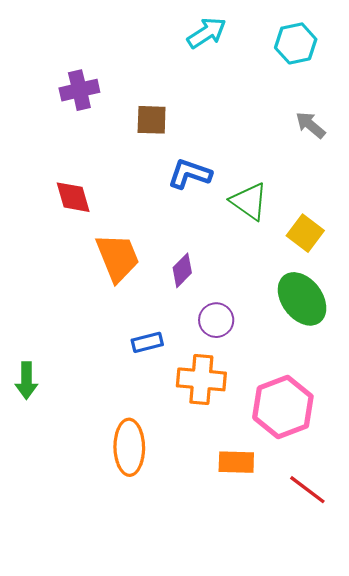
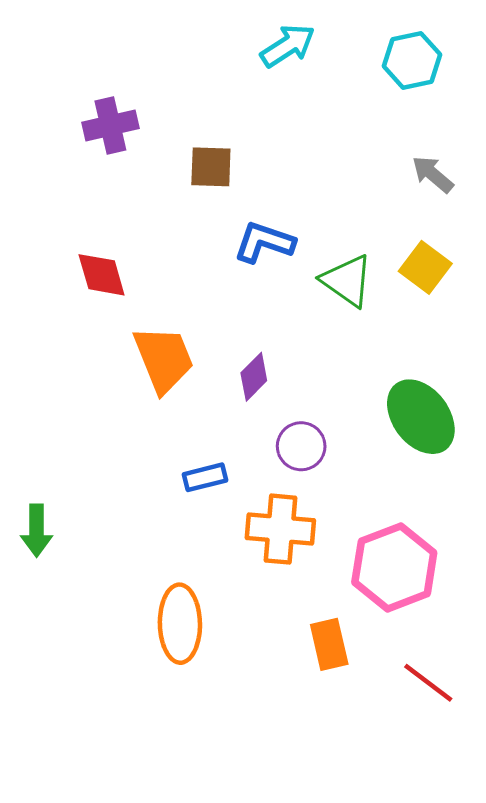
yellow square: (305, 233) -> (425, 267), moved
orange rectangle: (236, 462) -> (329, 644), turned 75

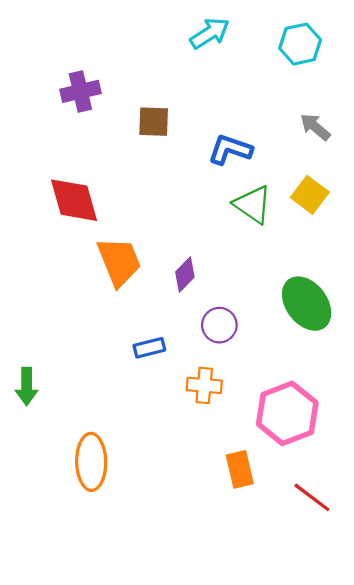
blue L-shape: (264, 242) -> (230, 150), moved
red diamond: (102, 275) -> (74, 200), size x1.4
orange cross: (280, 529) -> (204, 385), size x0.7
orange ellipse: (180, 624) -> (91, 462), moved

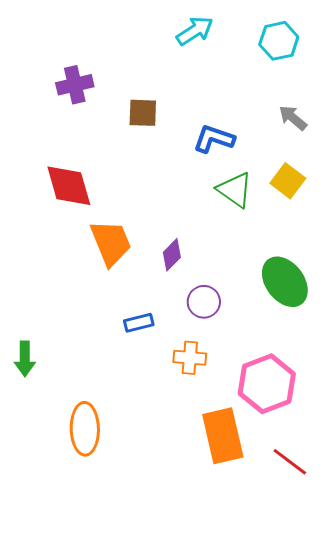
orange rectangle: (240, 469) -> (223, 436), size x1.6

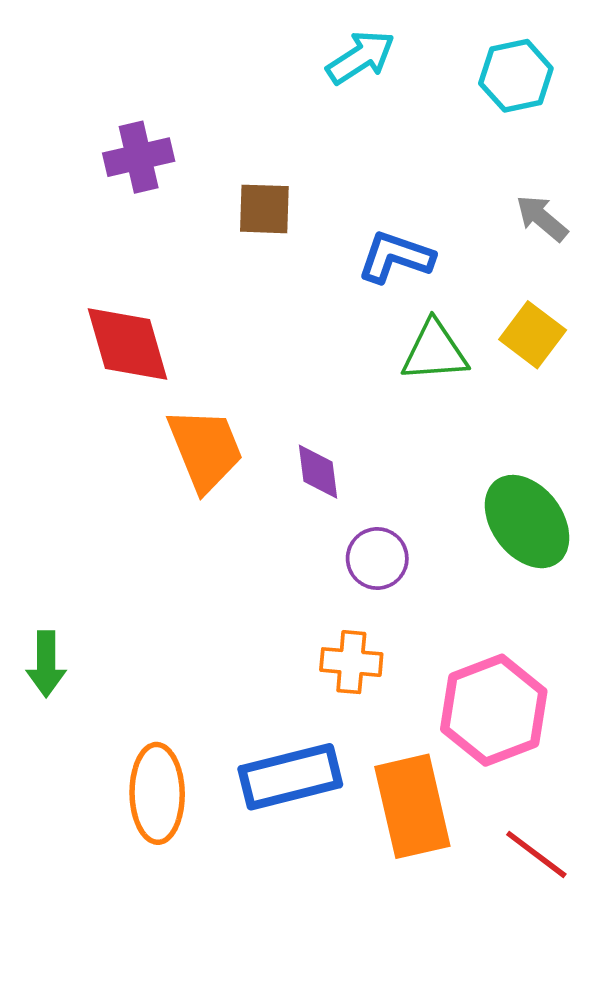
green triangle: (235, 190) -> (435, 351), turned -39
purple diamond: (172, 255) -> (318, 472), turned -52
blue rectangle: (139, 323) -> (290, 777), moved, size x1.8

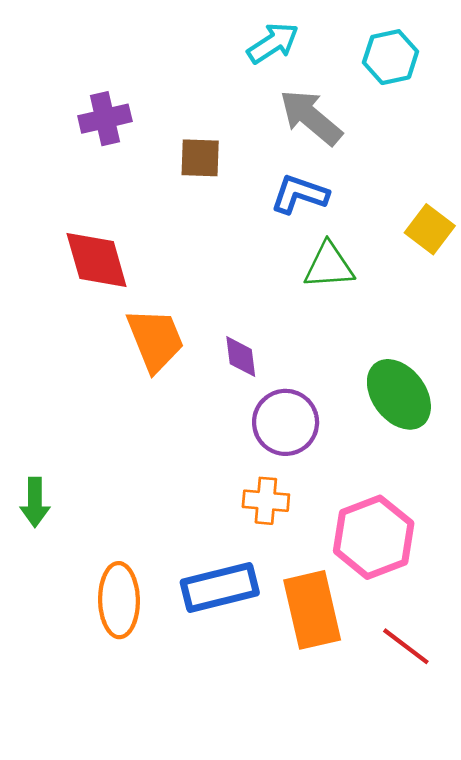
gray arrow: (542, 218) -> (311, 117), moved, size x1.6
yellow square: (533, 335) -> (430, 229), moved
purple circle: (377, 559) -> (286, 422), size x1.4

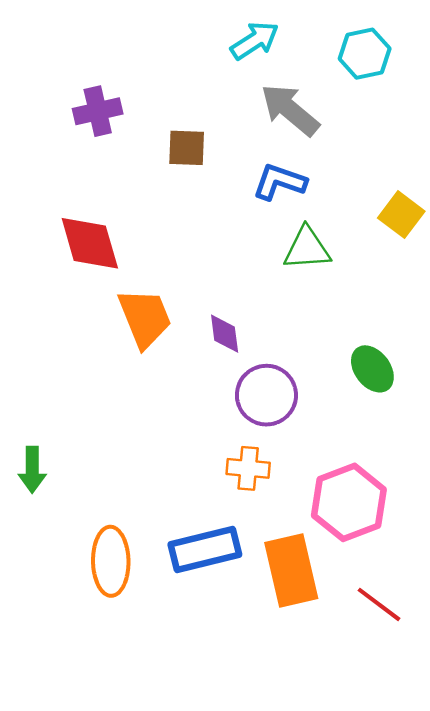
green ellipse: (399, 394) -> (372, 369), size x0.7

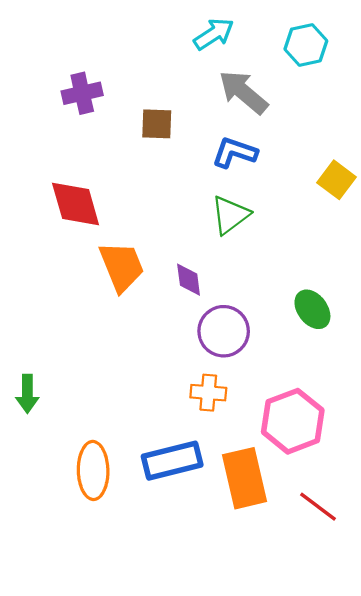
green triangle: (307, 249) -> (230, 215), moved, turned -33

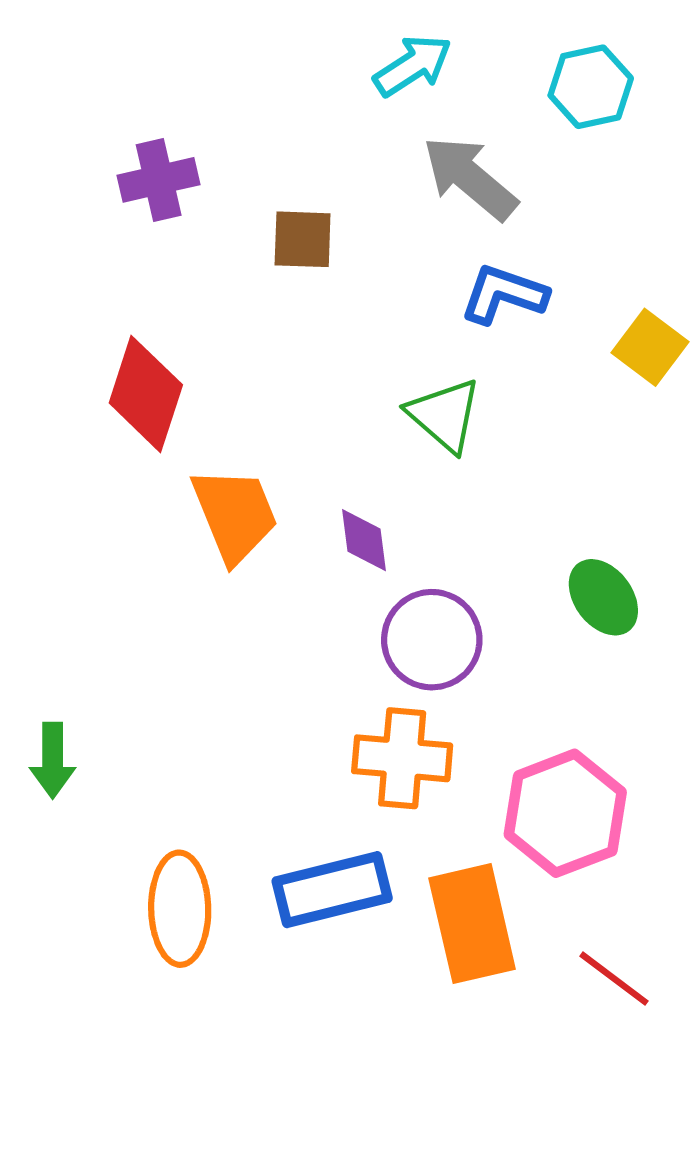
blue L-shape: (235, 152) -> (504, 294), moved
red diamond: (76, 204) -> (146, 394), turned 34
green triangle: (230, 215) -> (445, 415), turned -42
orange cross: (208, 393) -> (402, 758), size x1.4

